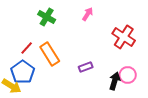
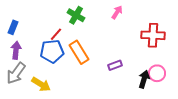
red cross: (124, 37) -> (153, 35), turned -30
red line: (27, 48) -> (56, 34), moved
blue pentagon: (23, 72) -> (52, 51), moved, turned 30

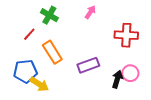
blue pentagon: (52, 51) -> (25, 71), moved
purple rectangle: (115, 65) -> (88, 65), size x1.5
yellow arrow: (41, 84) -> (39, 84), moved

